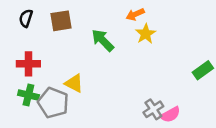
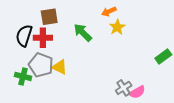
black semicircle: (26, 18) -> (24, 36), moved, size x1.5
red cross: (28, 64) -> (43, 38), moved
gray pentagon: (53, 103) -> (41, 65), moved

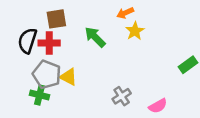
green cross: (23, 76) -> (39, 95), moved
gray cross: (124, 88) -> (122, 96), moved

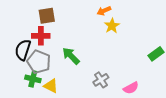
green arrow: (95, 37) -> (71, 56), moved
black semicircle: (27, 41) -> (23, 50), moved
yellow triangle: (68, 77) -> (51, 86), moved

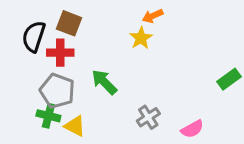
brown square: (47, 16) -> (69, 23), turned 30
yellow star: (112, 26) -> (141, 38), moved
black semicircle: (23, 50) -> (34, 37), moved

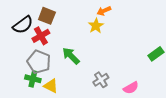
black semicircle: (34, 37) -> (23, 25), turned -145
red cross: (60, 53) -> (41, 36), turned -30

